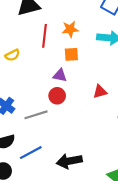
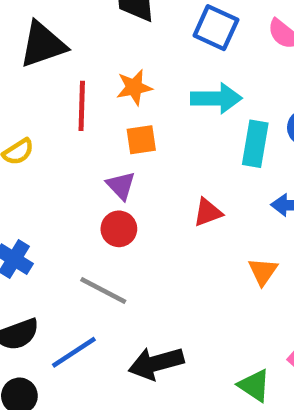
purple triangle: (60, 75) -> (121, 185), turned 40
gray line: (36, 115) -> (103, 291), moved, turned 50

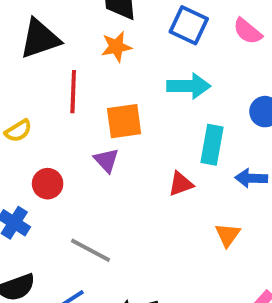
orange star: (134, 87) -> (116, 47), moved
orange square: (141, 140) -> (124, 121), size x1.4
cyan rectangle: (255, 144) -> (212, 145), moved
red circle: (119, 229) -> (48, 184), moved

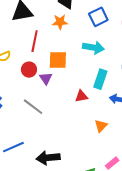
blue square: (189, 25) -> (98, 17), turned 30
red circle: (48, 184) -> (29, 70), moved
gray line: (91, 250) -> (33, 107), moved

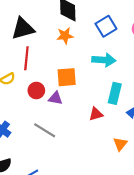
red line: (35, 41) -> (26, 58), moved
purple triangle: (46, 78) -> (55, 98), turned -40

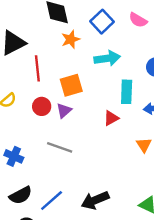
orange star: (65, 36) -> (71, 39), moved
red line: (26, 58) -> (37, 68), moved
purple triangle: (55, 98) -> (64, 110), turned -40

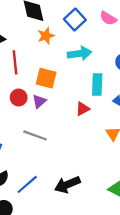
orange square: (71, 85) -> (46, 78), turned 30

